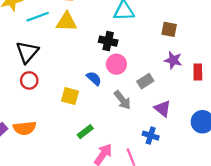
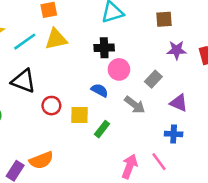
black triangle: (27, 52) -> (23, 81), turned -35
red circle: (29, 80) -> (51, 106), moved
green rectangle: (85, 132) -> (102, 129), moved

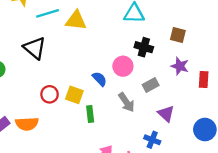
black cross: (104, 48) -> (144, 47), moved
red circle: (51, 106) -> (50, 94), moved
green rectangle: (102, 129) -> (90, 114), turned -63

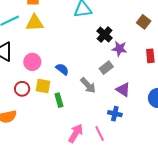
brown square: (178, 35) -> (144, 22), moved, turned 32
black cross: (144, 47) -> (105, 35), moved, turned 35
pink circle: (123, 66) -> (32, 62), moved
purple star: (180, 66) -> (119, 49), moved

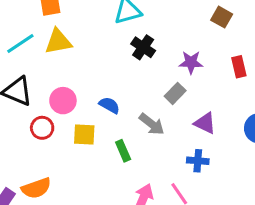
black cross: (105, 35) -> (143, 47), moved
red circle: (22, 89) -> (42, 128), moved
green rectangle: (59, 100) -> (123, 151), moved

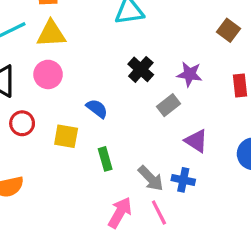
black cross: (143, 47) -> (141, 69), moved
pink circle: (63, 101) -> (48, 74), moved
gray arrow: (152, 124) -> (151, 178), moved

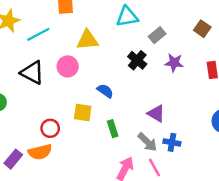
yellow triangle: (51, 34) -> (88, 40), moved
gray rectangle: (168, 105) -> (157, 35), moved
red circle: (22, 123) -> (50, 128), moved
purple triangle: (196, 141) -> (156, 114), moved

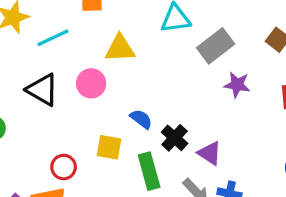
gray rectangle: (157, 35) -> (216, 46), size x1.5
black cross: (137, 60) -> (175, 138), moved
green rectangle: (113, 129) -> (149, 171), size x1.5

